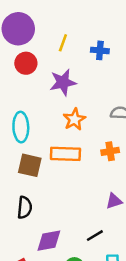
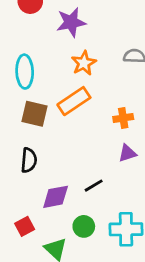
orange cross: (110, 151) -> (123, 118), moved
orange rectangle: (65, 154) -> (74, 101), turned -36
black line: (95, 236) -> (94, 186), moved

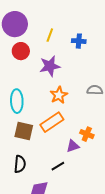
orange cross: (123, 118) -> (87, 134), turned 32
purple triangle: (127, 153) -> (73, 146), moved
black line: (94, 186) -> (58, 166), moved

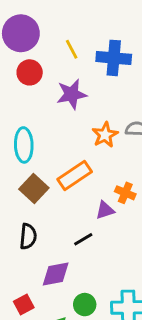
yellow line: (50, 35) -> (72, 49), turned -48
blue cross: (79, 41) -> (114, 58), size x1.6
orange star: (59, 95) -> (105, 135), moved
brown square: (24, 131) -> (34, 188), turned 30

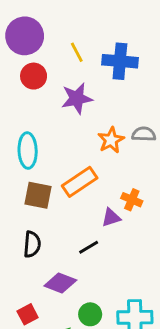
brown square: (34, 188) -> (38, 195), turned -32
purple diamond: (56, 274) -> (60, 283), turned 32

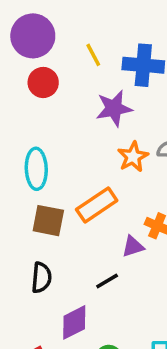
purple star: (77, 98) -> (114, 108), moved
purple diamond: (60, 283) -> (74, 322), turned -48

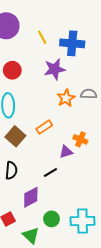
red circle: (43, 82) -> (12, 70), moved
orange rectangle: (97, 205) -> (44, 127), size x0.7
brown square: (48, 221) -> (15, 136), turned 30

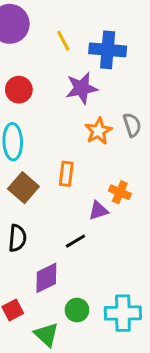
gray semicircle: (89, 94) -> (132, 125), turned 70
orange rectangle: (44, 127) -> (66, 174), turned -49

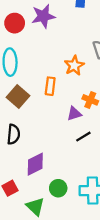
purple star: (82, 88) -> (43, 16), moved
orange star: (98, 131) -> (74, 66), moved
black line: (75, 241) -> (83, 137), moved

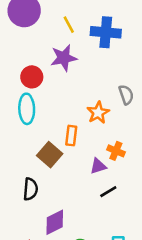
red circle: (15, 23) -> (32, 77), moved
brown square: (18, 96) -> (50, 155), moved

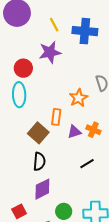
purple triangle: (98, 166) -> (74, 132), moved
black semicircle: (31, 189) -> (39, 162), moved

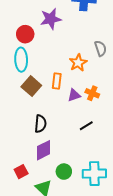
brown square: (38, 133) -> (31, 86), moved

